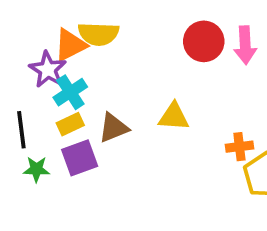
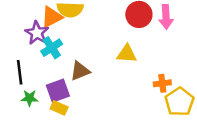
yellow triangle: (174, 117) -> (127, 54), moved
yellow rectangle: (70, 124) -> (59, 108), moved, turned 49

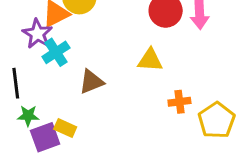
orange cross: (162, 83) -> (179, 102), moved
purple square: (58, 91) -> (45, 137), moved

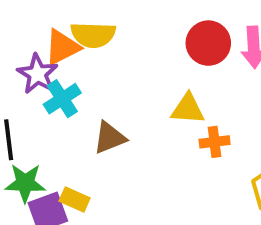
orange cross: (179, 102) -> (215, 142), moved
green star: (28, 116) -> (25, 183), size x1.4

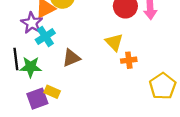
yellow triangle: (188, 109) -> (114, 42), turned 42
green star: (25, 183) -> (31, 67), moved

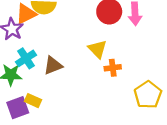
cyan cross: (45, 36) -> (26, 58), moved

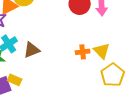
yellow triangle: (97, 49) -> (102, 51), moved

